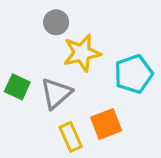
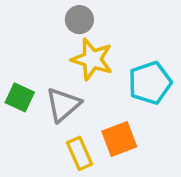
gray circle: (56, 22) -> (79, 20), moved
yellow star: (82, 53) -> (92, 59), turned 30

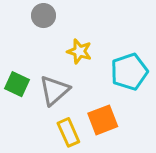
gray circle: (79, 20) -> (44, 16), moved
yellow star: (92, 59) -> (79, 51), size x0.7

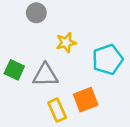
yellow star: (79, 51) -> (66, 43), turned -30
gray triangle: (54, 90) -> (45, 75), turned 40

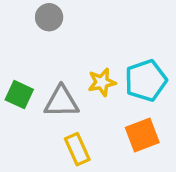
yellow star: (66, 43) -> (102, 82), moved
orange square: (86, 100) -> (142, 135), moved

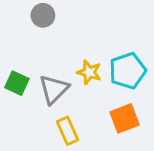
yellow star: (102, 82) -> (89, 72), turned 30
gray triangle: (61, 102) -> (54, 89), turned -44

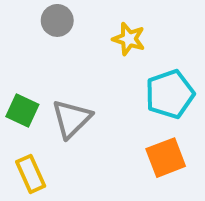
yellow star: (89, 72) -> (129, 39), moved
yellow rectangle: (68, 131) -> (31, 174), moved

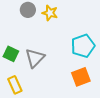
yellow star: (129, 39) -> (50, 13), moved

